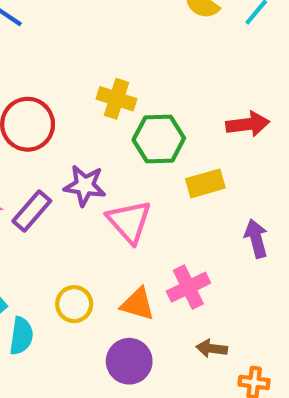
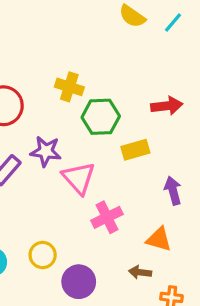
pink cross: (188, 287) -> (107, 217), moved
yellow circle: (74, 304) -> (43, 255), moved
orange triangle: (138, 304) -> (159, 239), moved

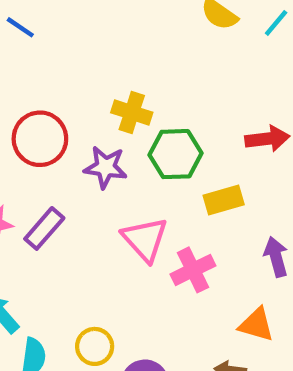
purple star: (46, 151) -> (106, 167), moved
pink cross: (107, 217) -> (193, 270), moved

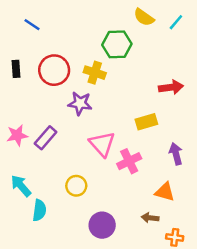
red circle: (40, 139) -> (54, 70), moved
green hexagon: (175, 154) -> (117, 44), moved
yellow circle: (95, 346) -> (76, 186), moved

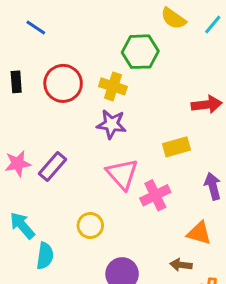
purple star: (80, 103) -> (111, 124), moved

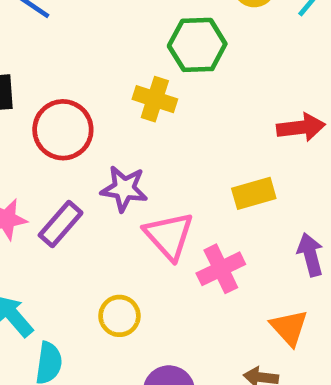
red circle: (63, 83) -> (63, 130), moved
purple star: (111, 124) -> (124, 189), moved
orange triangle: (199, 233) -> (289, 328), turned 32

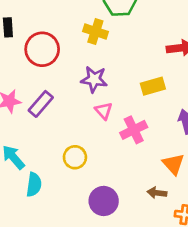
purple star: (124, 189) -> (94, 79), moved
pink triangle: (169, 236) -> (104, 111), size x0.6

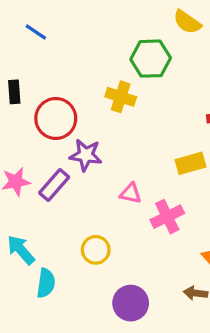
purple star: (94, 79) -> (86, 155), moved
pink triangle: (104, 111) -> (131, 193), turned -36

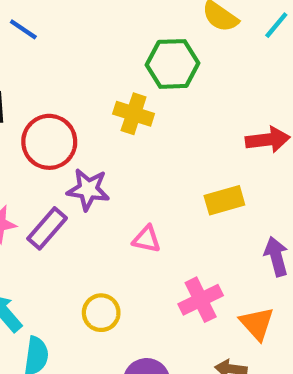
pink cross: (167, 217) -> (201, 300), moved

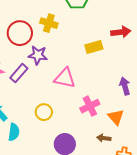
yellow cross: (134, 114) -> (49, 23), moved
yellow rectangle: (224, 200) -> (94, 47), moved
pink triangle: (147, 239) -> (65, 78), size x1.6

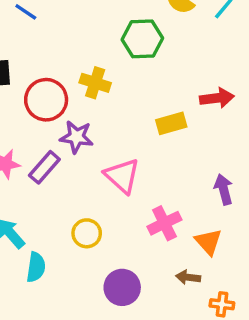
pink triangle: (65, 78) -> (122, 176), turned 30

